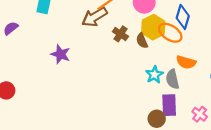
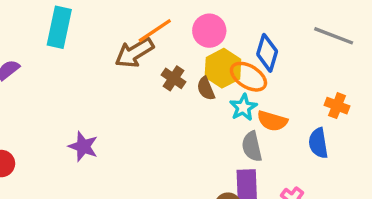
purple star: (61, 54) -> (83, 147), moved
cyan star: (154, 75) -> (243, 107), moved

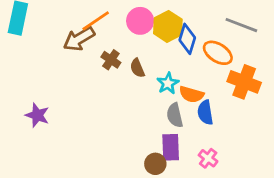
yellow hexagon: (223, 68) -> (168, 26), moved
orange ellipse: (248, 77) -> (218, 53), moved
orange cross: (337, 106) -> (244, 82), size x1.6
blue semicircle: (318, 143) -> (205, 112), moved

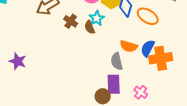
orange cross: (244, 82) -> (161, 58), moved, turned -30
cyan star: (168, 83) -> (97, 18), moved
blue semicircle: (205, 112) -> (148, 48), moved, turned 36

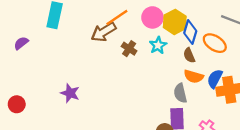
brown semicircle: (90, 27) -> (189, 55), moved

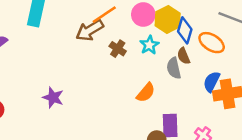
orange semicircle: (194, 76) -> (146, 93), moved, turned -66
gray semicircle: (180, 93) -> (174, 68), moved

